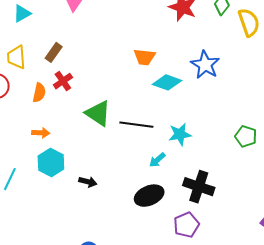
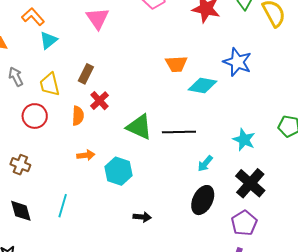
cyan star: (180, 134) -> (244, 140), moved, turned -30
cyan hexagon: (51, 162) -> (118, 171), moved
black arrow: (88, 182) -> (142, 217), moved
black cross: (199, 187) -> (250, 183), turned 32
black ellipse: (149, 196) -> (203, 200), turned -32

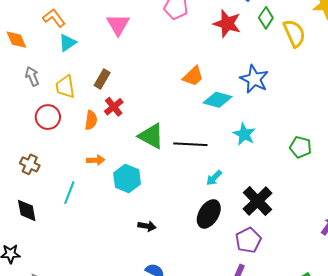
orange trapezoid: (176, 64) -> (193, 76), turned -45
cyan star: (244, 140) -> (244, 134), moved
cyan line: (63, 206) -> (69, 193), moved

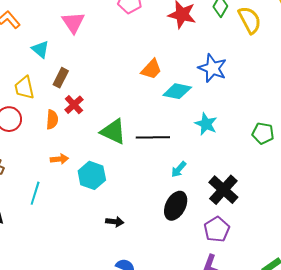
cyan triangle: (67, 43) -> (40, 49), moved, turned -42

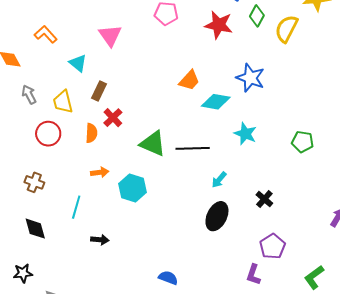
yellow semicircle: (250, 20) -> (286, 29), turned -124
black cross: (223, 190) -> (264, 199), size x0.6
black arrow: (115, 222) -> (100, 240), moved
purple pentagon: (217, 229) -> (272, 246), moved

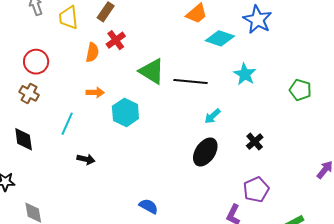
red circle: (48, 134) -> (36, 62), moved

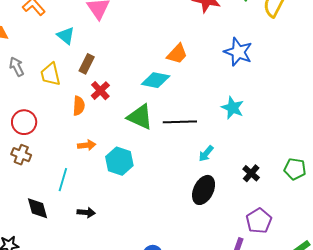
cyan diamond: (220, 38) -> (156, 80), moved
green pentagon: (300, 90) -> (295, 169), moved
black diamond: (24, 139) -> (38, 208), moved

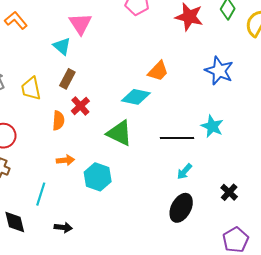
cyan triangle: (66, 36) -> (62, 46), moved
black line: (180, 122) -> (177, 138), moved

